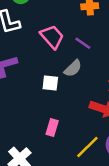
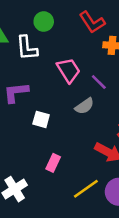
white square: (50, 83) -> (41, 119), moved

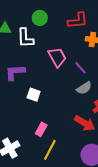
red L-shape: (92, 22) -> (78, 20), turned -65
gray semicircle: (84, 106) -> (84, 88), moved
yellow line: (86, 189) -> (50, 150), moved, turned -30

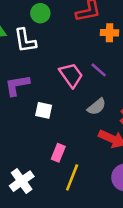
pink trapezoid: (57, 57) -> (71, 75), moved
gray semicircle: (84, 88) -> (97, 107), moved

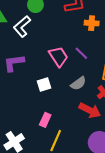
white L-shape: (25, 40) -> (22, 26), turned 55
white square: (44, 110) -> (44, 85), moved, turned -32

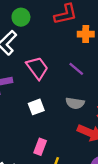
pink trapezoid: (58, 56) -> (37, 68), moved
gray semicircle: (78, 83) -> (75, 103), turned 49

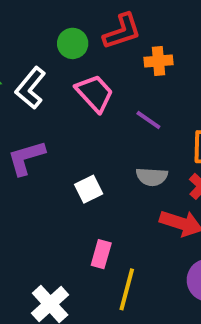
green circle: (21, 17) -> (73, 43), moved
pink trapezoid: (37, 68) -> (95, 93), moved

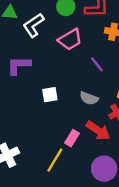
pink trapezoid: (95, 93) -> (70, 39), turned 85
pink rectangle: (101, 254) -> (72, 138), moved

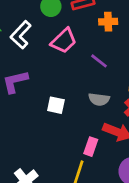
white square: (50, 95) -> (56, 105), turned 35

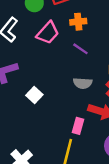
orange cross: (108, 22) -> (78, 22), moved
white square: (56, 105) -> (34, 95), moved, turned 35

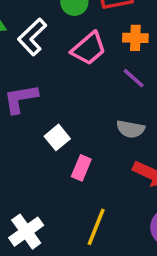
pink rectangle: (78, 126) -> (81, 168), moved

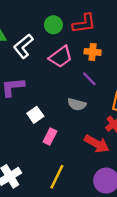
gray semicircle: (130, 129) -> (77, 104), moved

